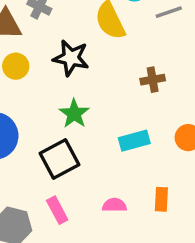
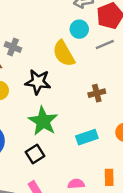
green star: (74, 114) -> (43, 121), size x1.4
black square: (59, 159) -> (35, 154), size x0.7

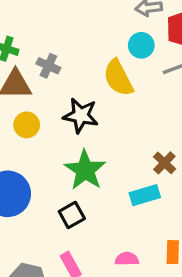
brown cross: (97, 93) -> (164, 163), moved, turned -35

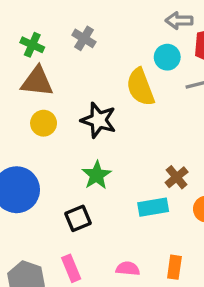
gray cross: (48, 66) -> (84, 38), moved
green star: (85, 170) -> (97, 175), size x0.7

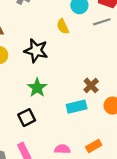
yellow semicircle: (140, 87) -> (63, 26), size x0.6
orange rectangle: (174, 267) -> (94, 146), turned 56

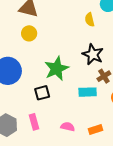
black star: (36, 51) -> (93, 54), moved
green star: (37, 88) -> (57, 69), size x1.4

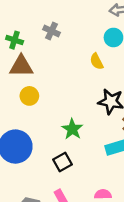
green star: (57, 69) -> (72, 129), size x0.7

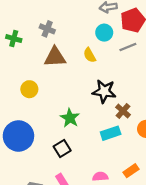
brown triangle: (21, 66) -> (55, 57), moved

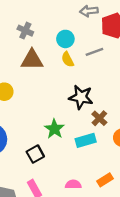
cyan circle: (104, 33) -> (65, 39), moved
gray line: (128, 47) -> (94, 52), moved
green star: (70, 118) -> (54, 129), moved

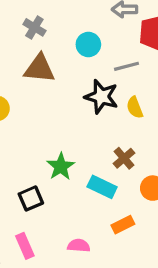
yellow semicircle: (68, 59) -> (135, 107), moved
black star: (81, 97) -> (101, 97), moved
cyan rectangle: (86, 140) -> (102, 187), turned 36
orange rectangle: (105, 180) -> (123, 225), moved

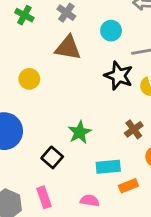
cyan rectangle: (102, 187) -> (108, 167), moved, turned -35
black square: (31, 198) -> (52, 157), turned -30

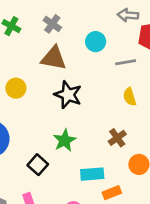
black star: (119, 76) -> (68, 95), moved

